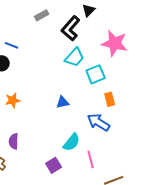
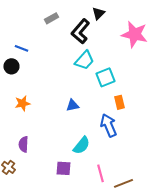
pink star: (115, 43) -> (134, 34), moved
blue arrow: (99, 122) -> (108, 125), turned 35
pink line: (91, 159) -> (100, 173), moved
purple square: (54, 165) -> (63, 168), turned 35

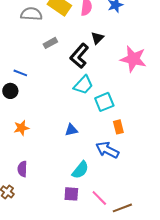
blue arrow: (108, 125) -> (107, 150), turned -40
purple square: (63, 168) -> (71, 194), moved
pink line: (100, 173) -> (99, 198), turned -30

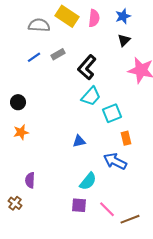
black triangle: (97, 38) -> (124, 40), moved
blue line: (20, 73) -> (34, 57), moved, turned -56
orange star: (21, 128) -> (21, 132), moved

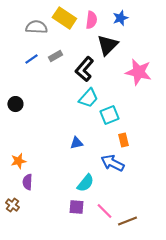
black triangle: (124, 40) -> (107, 45), moved, size x1.6
orange star: (21, 132) -> (18, 161), moved

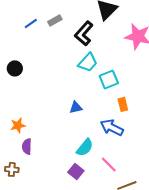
brown cross: (12, 205) -> (12, 169), turned -32
purple square: (76, 207) -> (76, 171), turned 35
pink line: (104, 211) -> (109, 164), moved

